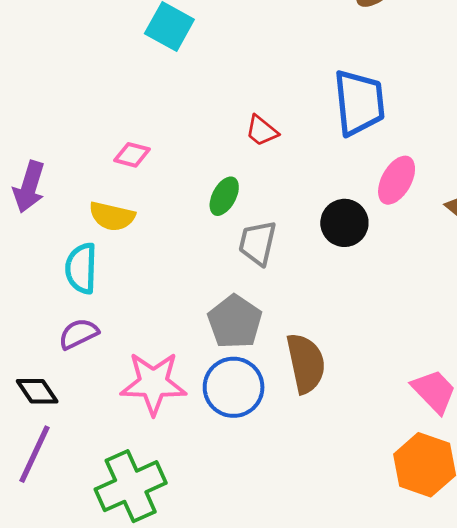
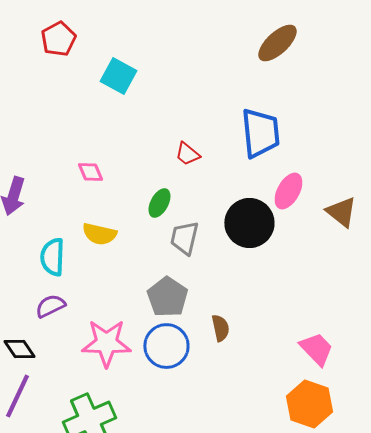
pink diamond: (132, 155) -> (90, 172), turned 52
yellow semicircle: (112, 216) -> (99, 234), moved
black circle: (344, 223) -> (249, 223), size x1.4
brown semicircle: (306, 363) -> (220, 328), size x0.6

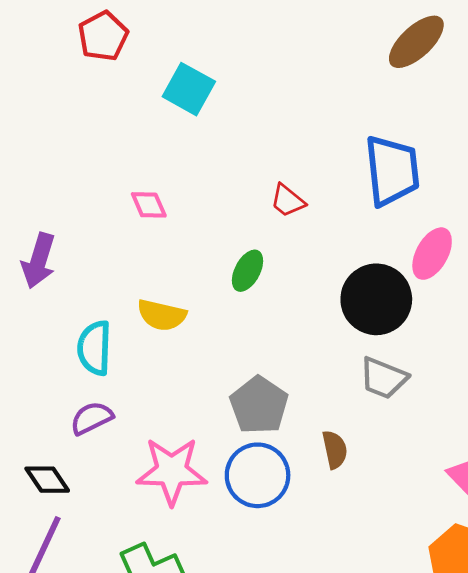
pink diamond: (90, 172) -> (149, 205), moved
gray trapezoid: (184, 238) -> (383, 378), moved, turned -81

